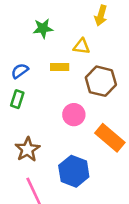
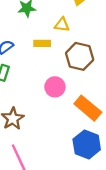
blue hexagon: (74, 171) -> (87, 144), moved

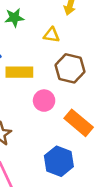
yellow rectangle: (42, 43) -> (19, 72), moved, size x1.5
blue hexagon: (87, 144) -> (59, 161), moved

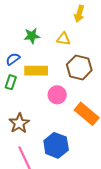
green star: (14, 18) -> (32, 36), moved
blue hexagon: (59, 161) -> (56, 145), moved

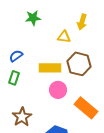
yellow arrow: (79, 14) -> (82, 22), moved
green star: (32, 36) -> (33, 18), moved
yellow rectangle: (36, 71) -> (50, 68), moved

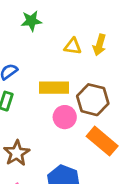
yellow arrow: (82, 22) -> (99, 45), moved
brown hexagon: (79, 64) -> (93, 100), moved

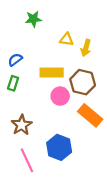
yellow arrow: (99, 45) -> (86, 48), moved

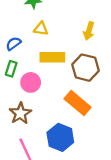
yellow triangle: (67, 39) -> (41, 29), moved
pink circle: (60, 96) -> (31, 82), moved
orange rectangle: (90, 115) -> (78, 103), moved

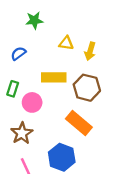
yellow triangle: (41, 29) -> (66, 43), moved
blue semicircle: (13, 44) -> (18, 53), moved

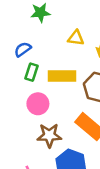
green rectangle: (13, 89) -> (32, 72), moved
brown star: (22, 133) -> (49, 135), moved, turned 30

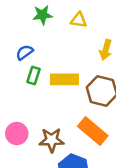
yellow triangle: (76, 38) -> (79, 20), moved
pink circle: (38, 104) -> (17, 134), moved

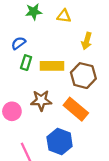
brown star: (52, 140) -> (41, 100), moved

